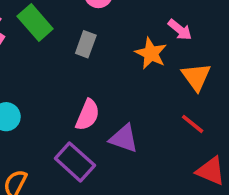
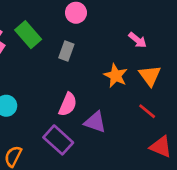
orange star: (151, 53) -> (116, 76), moved

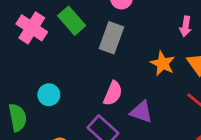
pink arrow: (138, 40) -> (185, 26), turned 60
gray rectangle: (66, 51) -> (111, 38), size x1.5

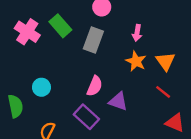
pink arrow: (185, 26) -> (137, 33), moved

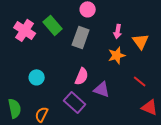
orange star: (136, 61) -> (117, 55), turned 30
orange triangle: (165, 61) -> (141, 41), moved
green semicircle: (15, 106) -> (15, 108), moved

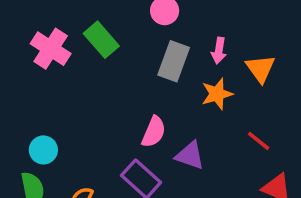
gray rectangle: (81, 37) -> (174, 61), moved
cyan circle: (37, 77) -> (43, 150), moved

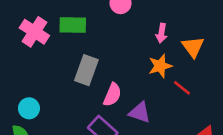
green rectangle: (101, 40) -> (73, 25), turned -48
gray rectangle: (174, 61) -> (86, 70), moved
red line: (259, 141) -> (182, 88), moved

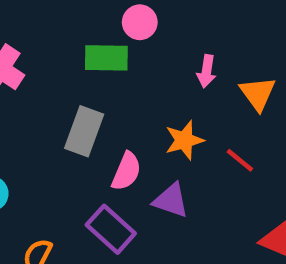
green rectangle: (73, 25) -> (106, 58), moved
orange star: (160, 66) -> (184, 140), moved

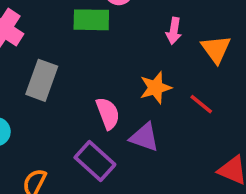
gray rectangle: (84, 131) -> (42, 80), moved
pink semicircle: (126, 171) -> (108, 113), turned -44

